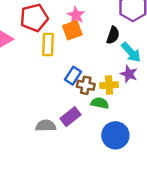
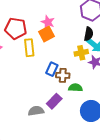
red pentagon: (34, 18) -> (16, 28), turned 30
black semicircle: (113, 35) -> (89, 34), moved
yellow cross: (109, 85) -> (81, 53), moved

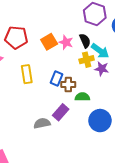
pink star: (48, 22) -> (66, 42), moved
black semicircle: (89, 34) -> (85, 41), moved, turned -32
yellow rectangle: (29, 48) -> (27, 74), moved

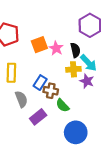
green semicircle: (82, 97) -> (63, 105), turned -144
gray semicircle: (42, 123) -> (21, 99), moved, turned 70

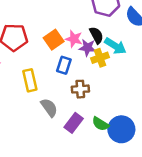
purple star: (87, 81) -> (87, 48), moved
blue rectangle: (40, 83) -> (64, 65), moved
green semicircle: (63, 105) -> (100, 124), moved

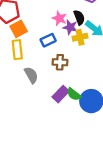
orange square: (54, 40) -> (19, 29), moved
blue rectangle: (64, 65) -> (48, 40), turned 40
purple rectangle: (74, 123) -> (61, 94), moved

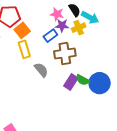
purple star: (70, 27) -> (62, 25), moved
brown cross: (60, 62) -> (65, 53), size x1.5

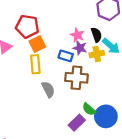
blue rectangle: (50, 36) -> (66, 56), turned 40
purple rectangle: (71, 82) -> (77, 123), moved

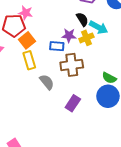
pink star: (77, 35) -> (26, 13), moved
green semicircle: (89, 109) -> (109, 78), moved
purple rectangle: (77, 123) -> (73, 103), moved

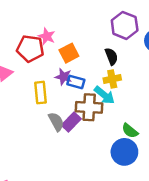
cyan arrow: (99, 27) -> (104, 95), moved
purple star: (69, 35) -> (63, 77), moved
orange square: (27, 40) -> (69, 53), moved
purple rectangle: (73, 103) -> (71, 122), moved

